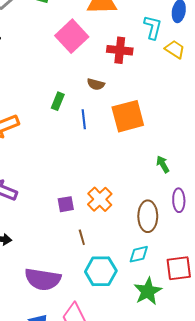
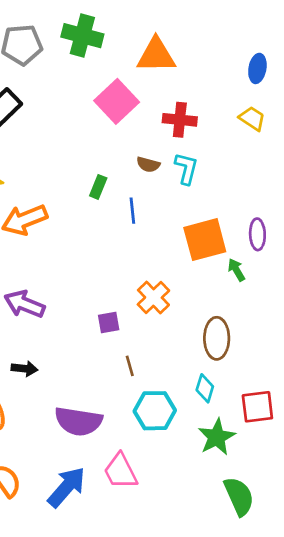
cyan L-shape: (153, 27) -> (186, 168), moved
orange square: (128, 116) -> (205, 240), moved
orange cross: (100, 199) -> (153, 298), moved
purple ellipse: (179, 200) -> (257, 234), moved
cyan diamond: (139, 254) -> (205, 388), turned -60

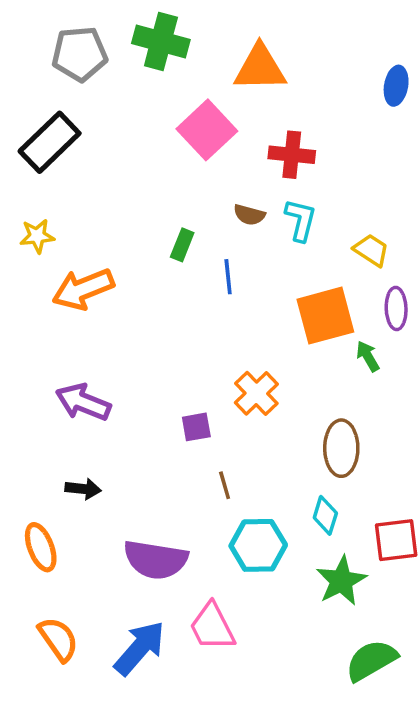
yellow trapezoid: (252, 118) -> (371, 250), moved
green semicircle: (239, 496) -> (371, 660), turned -96

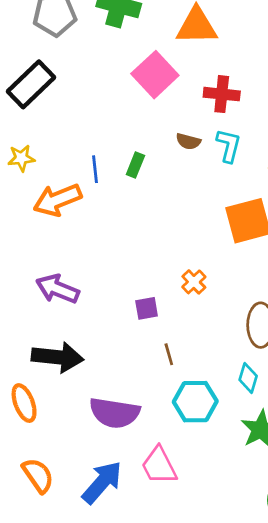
blue line: (228, 277) -> (95, 169), moved
orange cross: (256, 393) -> (194, 282), size x0.7
black arrow: (83, 489) -> (57, 357), size x1.8

